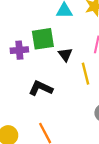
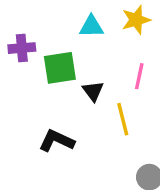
purple cross: (19, 50) -> (22, 48), moved

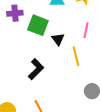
green square: (60, 68) -> (38, 25), turned 30
black L-shape: (57, 141) -> (36, 69), turned 110

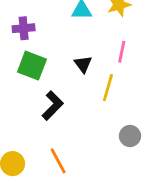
green square: (38, 25) -> (32, 66), moved
yellow line: (76, 56) -> (108, 88), turned 30

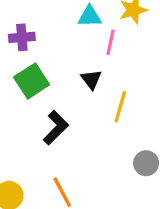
pink line: (122, 52) -> (111, 42), moved
green square: (32, 66) -> (32, 81), turned 36

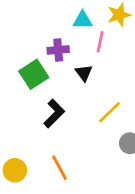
purple cross: (22, 37) -> (58, 50), moved
yellow line: (120, 107) -> (110, 112), moved, turned 30

